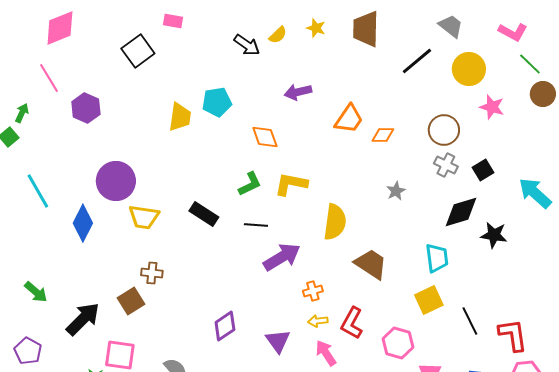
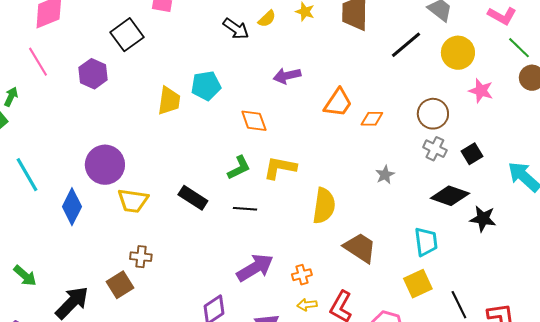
purple hexagon: (86, 108) -> (93, 74), moved
black diamond: (461, 212) -> (450, 196), turned 36
purple arrow: (282, 257) -> (255, 268), moved

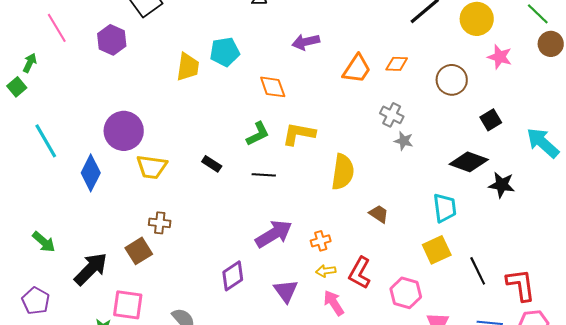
orange diamond: (372, 119) -> (397, 64), moved
gray cross: (435, 149) -> (392, 115), moved
gray star: (385, 175) -> (404, 141), turned -30
black rectangle: (193, 198) -> (212, 164), size x0.7
brown trapezoid: (360, 248) -> (379, 214), size x0.6

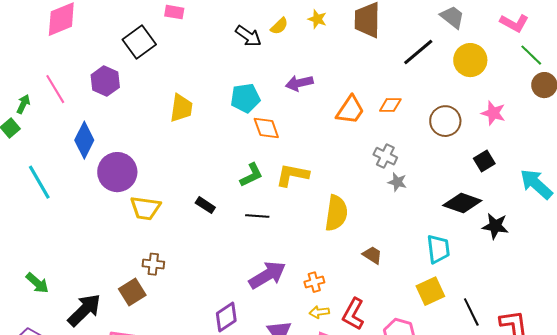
pink line: (57, 28) -> (55, 89), moved
cyan pentagon: (225, 52) -> (245, 98), moved
pink star: (500, 57) -> (493, 113), moved
blue diamond: (91, 173) -> (84, 140), moved

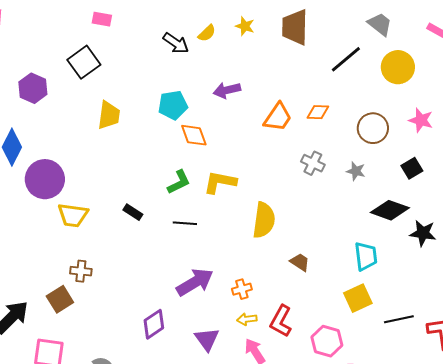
black square: (139, 42) -> (84, 62), moved
gray star: (397, 182) -> (356, 171), moved
black line: (471, 312) -> (399, 319), turned -76

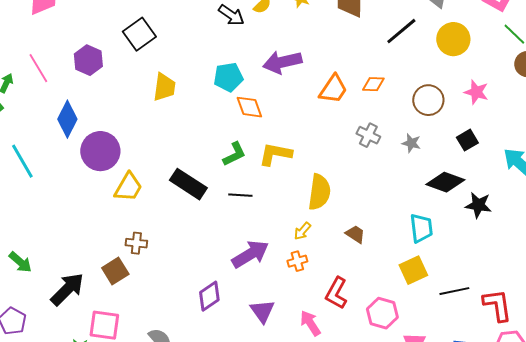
purple arrow: (227, 90) -> (282, 62), size x1.4
black rectangle: (133, 212) -> (188, 184), size x1.8
yellow trapezoid: (73, 215) -> (128, 187), turned -68
yellow arrow: (247, 319) -> (302, 231), moved, turned -42

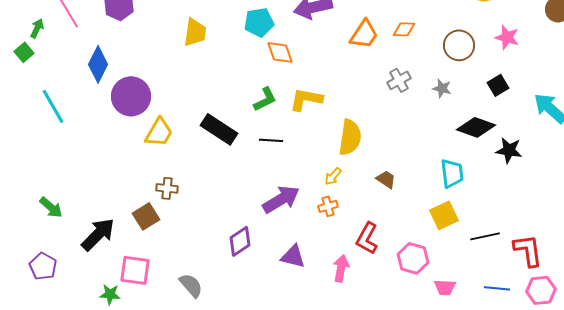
gray cross: (368, 135) -> (399, 80), turned 35
purple triangle: (262, 311) -> (293, 256), turned -40
pink arrow: (310, 323) -> (341, 268), turned 44

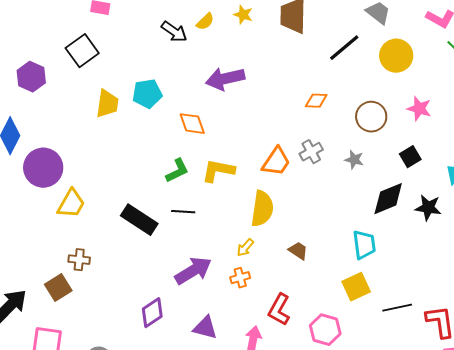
cyan pentagon: (259, 22) -> (147, 94), moved
orange trapezoid: (364, 34) -> (276, 162), moved
black diamond: (476, 127) -> (388, 199), turned -42
black rectangle: (219, 129) -> (139, 220), moved
black star: (509, 150) -> (428, 208), moved

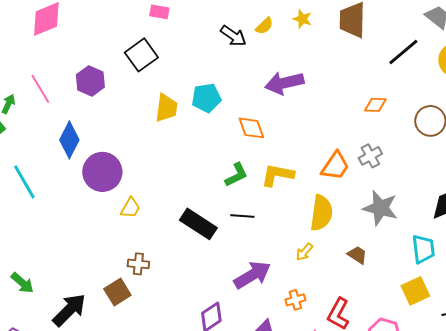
gray star: (354, 160) -> (380, 208), moved, size x1.8
yellow trapezoid: (71, 204) -> (130, 208), size x0.7
orange cross: (240, 278) -> (295, 300), moved

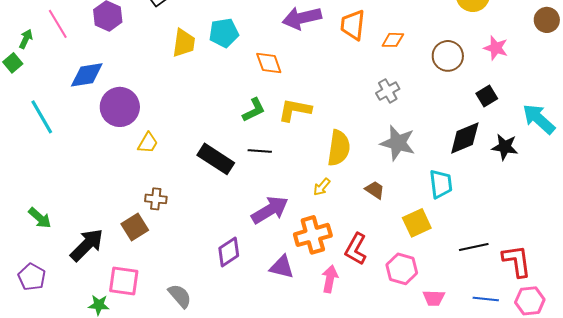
blue diamond: (69, 140) -> (87, 75), turned 54
orange trapezoid: (335, 166) -> (353, 25), moved, turned 152
yellow square: (415, 291) -> (417, 223), moved
orange cross: (295, 300) -> (313, 235), size x1.8

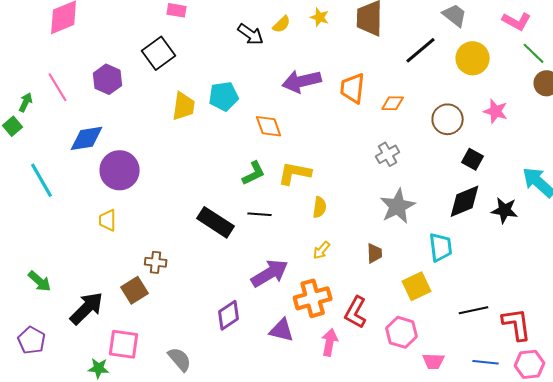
black square: (487, 96) -> (473, 159), moved, turned -30
yellow trapezoid: (148, 143) -> (108, 220), moved, turned 150
gray star: (398, 143) -> (398, 206), turned 30
yellow semicircle: (339, 148) -> (320, 207), moved, size x0.6
brown trapezoid: (375, 190) -> (375, 253), turned 55

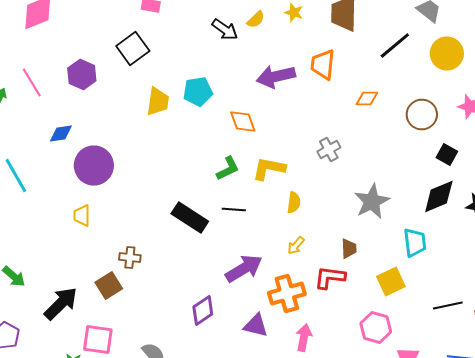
orange trapezoid: (353, 88) -> (323, 64), moved
blue diamond: (87, 138) -> (61, 134), size x0.7
gray cross: (388, 154) -> (329, 150), moved
red L-shape: (356, 312) -> (330, 278), moved, turned 68

